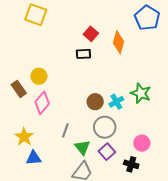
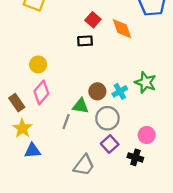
orange diamond: (118, 42) -> (122, 29), turned -35
brown rectangle: (19, 89) -> (17, 103), moved
green triangle: (82, 147) -> (81, 106), moved, turned -42

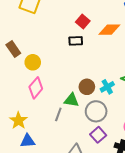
orange diamond: (122, 29) -> (109, 30), turned -70
brown rectangle: (17, 103) -> (13, 49), moved

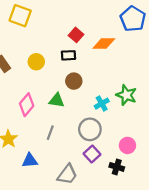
yellow circle: (33, 62) -> (36, 62), moved
brown circle: (87, 87) -> (74, 81), moved
green triangle: (72, 100) -> (57, 100), moved
blue triangle: (28, 141) -> (30, 160), moved

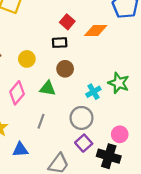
yellow circle: (36, 62) -> (27, 59), moved
black cross: (117, 167) -> (109, 156), size x1.5

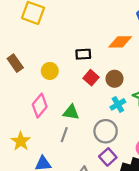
red square: (67, 22) -> (91, 78), moved
brown circle: (65, 69) -> (115, 79), moved
green triangle: (48, 88) -> (71, 112), moved

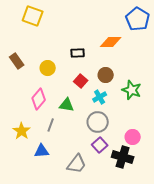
red square: (91, 78) -> (81, 81), moved
cyan cross: (118, 104) -> (100, 97), moved
gray line: (64, 135) -> (51, 125), moved

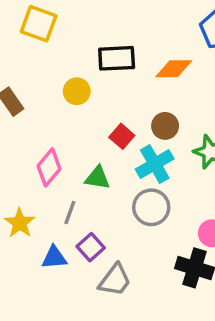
black rectangle: (78, 53) -> (117, 58), moved, size x1.5
yellow circle: (48, 68) -> (77, 91), moved
cyan cross: (100, 97) -> (155, 164), size x1.5
purple square: (100, 145) -> (91, 247), moved

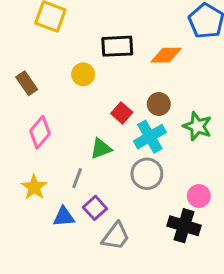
pink diamond: (49, 167) -> (40, 132), moved
green triangle: (98, 178) -> (101, 149), turned -30

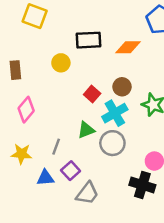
brown rectangle: (27, 83) -> (15, 70), turned 30
green triangle: (101, 149) -> (86, 130), moved
yellow star: (34, 187) -> (21, 154), turned -30

